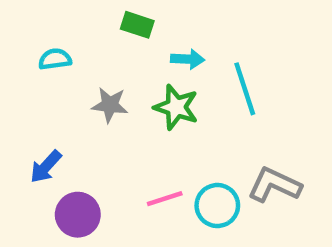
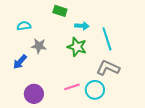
gray star: (110, 105) -> (39, 46), moved
blue arrow: (46, 167) -> (20, 62), moved
gray L-shape: (274, 185) -> (108, 68), moved

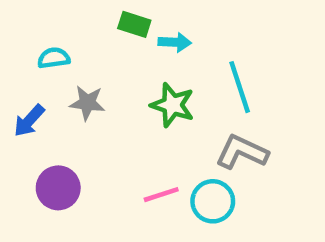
cyan arrow: (82, 26) -> (175, 42), moved
blue arrow: (20, 62) -> (29, 121), moved
purple circle: (34, 94) -> (58, 188), moved

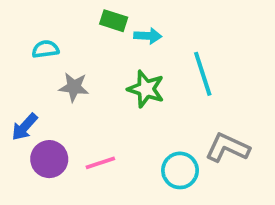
blue arrow: (29, 121) -> (25, 127), moved
gray L-shape: (242, 152) -> (227, 148), moved
pink line: (161, 195) -> (100, 163), moved

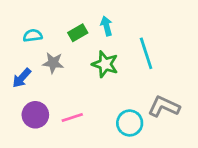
green rectangle: (114, 21) -> (78, 33), moved, turned -48
cyan arrow: (148, 36) -> (106, 26), turned -108
blue arrow: (25, 127) -> (22, 78), moved

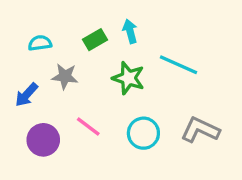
cyan line: (146, 53) -> (178, 65), turned -48
pink line: (72, 118) -> (88, 126), moved, turned 55
cyan circle: (130, 123) -> (143, 133), moved

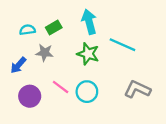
cyan arrow: (130, 31) -> (89, 22), size x1.5
green rectangle: (95, 40) -> (54, 27), moved
cyan circle: (143, 133) -> (87, 92), moved

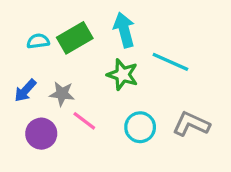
green rectangle: (54, 27) -> (75, 38), size x1.5
gray star: (45, 53) -> (62, 94), moved
cyan circle: (87, 92) -> (140, 127), moved

